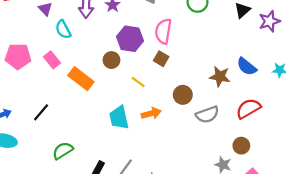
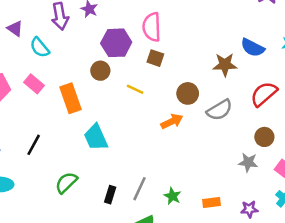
orange rectangle: (81, 79) -> (71, 98), turned 45
orange arrow: (151, 113) -> (172, 121), moved
cyan trapezoid: (119, 118) -> (96, 137), moved

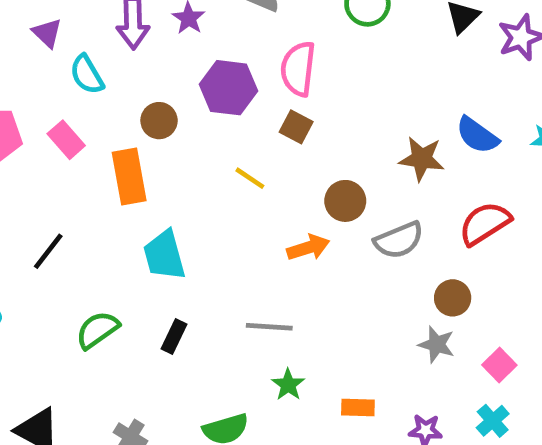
brown circle: (100, 71) -> (159, 121), moved
brown circle: (264, 137) -> (453, 298), moved
gray line: (140, 189) -> (269, 327), moved, turned 60
black rectangle: (110, 195) -> (174, 337), moved

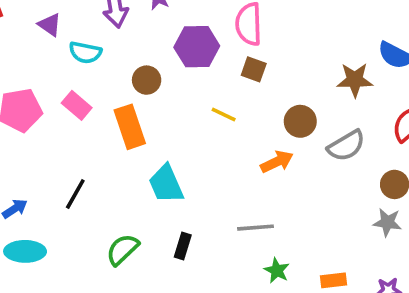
cyan semicircle: (87, 75) -> (85, 52), turned -40

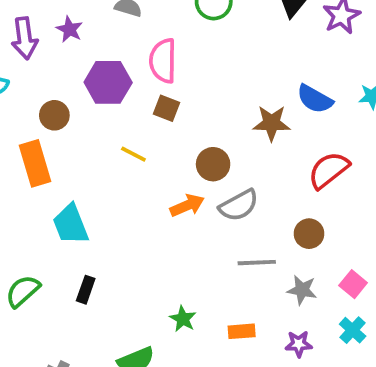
gray semicircle: (346, 146) -> (239, 205), moved
gray star: (387, 222) -> (302, 290), moved
gray line: (256, 228) -> (257, 263), moved

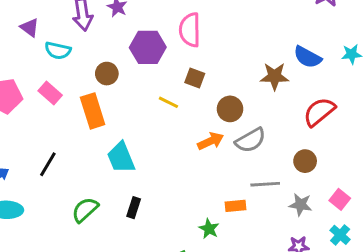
brown square: (166, 108) -> (195, 78), moved
orange rectangle: (242, 331) -> (236, 206), moved

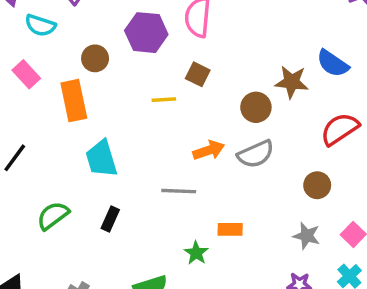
yellow line: (168, 102) -> (164, 100), turned -36
brown circle: (230, 109) -> (256, 107), moved
gray line: (265, 184) -> (179, 191), moved

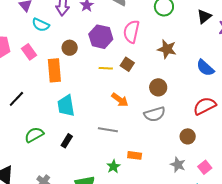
brown star: (292, 82) -> (167, 49), moved
yellow line: (164, 100) -> (106, 68), moved
orange arrow: (209, 150) -> (120, 100), moved, turned 48

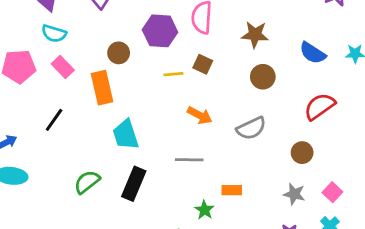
cyan semicircle: (41, 25) -> (54, 33), moved
brown circle: (158, 87) -> (263, 77), moved
black line: (16, 99) -> (54, 120), moved
black rectangle: (67, 141) -> (134, 184), size x1.6

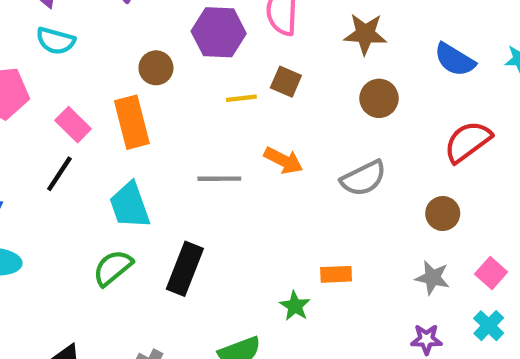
pink rectangle: (63, 67) -> (73, 125), moved
cyan trapezoid: (126, 135) -> (130, 205), moved
gray line: (189, 160) -> (219, 179), moved

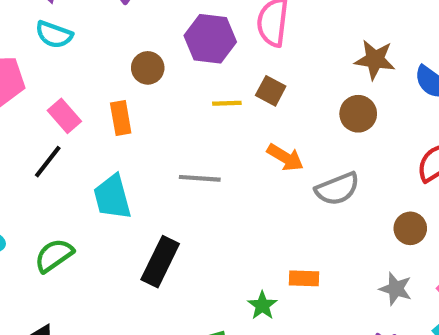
brown star: (365, 34) -> (375, 60), moved
orange rectangle: (132, 122) -> (121, 118), size x0.7
orange arrow: (283, 160) -> (285, 157), moved
green semicircle: (113, 268) -> (54, 255), moved

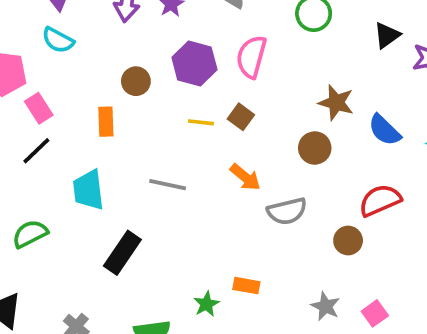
pink rectangle: (64, 116) -> (39, 108), moved
brown circle: (410, 228) -> (348, 240), moved

